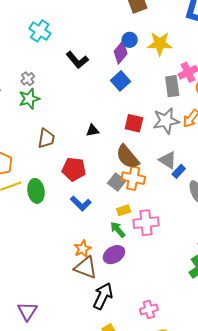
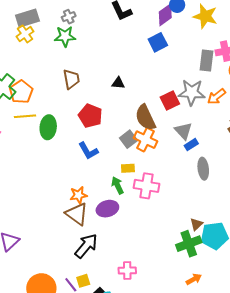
red square: (134, 123) -> (170, 101), moved, turned 36
brown trapezoid: (46, 138) -> (71, 79), turned -35

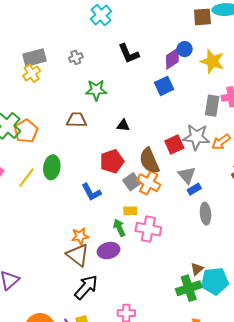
green star: (65, 36) -> (96, 90), moved
brown trapezoid: (71, 79) -> (77, 120), turned -80
yellow line: (25, 116) -> (26, 177), moved, turned -50
red pentagon: (90, 116) -> (112, 161), moved, turned 30

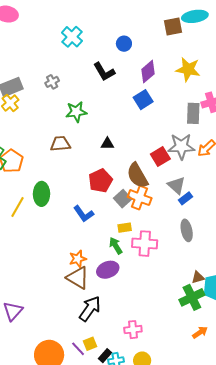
blue circle: (185, 49) -> (124, 44), moved
gray ellipse: (205, 214) -> (187, 230), moved
brown triangle: (197, 269) -> (198, 277), turned 32

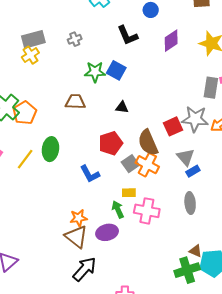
blue square: (143, 100) -> (116, 70), moved, turned -36
brown triangle: (198, 277) -> (195, 251), turned 32

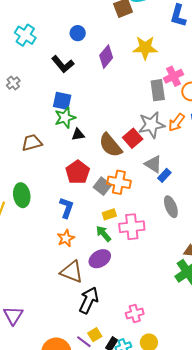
green star: (95, 72) -> (65, 118), moved
brown semicircle: (148, 143) -> (110, 145), moved
blue L-shape: (90, 174) -> (67, 208), turned -115
orange star: (79, 218) -> (66, 238), moved

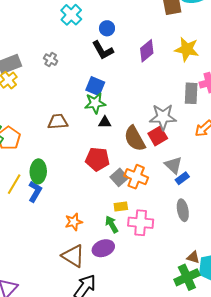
blue circle: (78, 33) -> (107, 28), moved
gray cross: (13, 83) -> (51, 60), turned -32
gray star: (152, 125) -> (163, 117), moved
red pentagon: (78, 172) -> (97, 159), turned 30
blue L-shape: (67, 208) -> (35, 191), moved

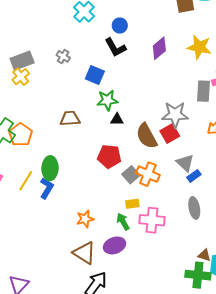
blue square: (95, 86) -> (95, 75), moved
green cross: (187, 277) -> (198, 275), turned 30

